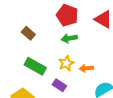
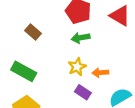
green rectangle: (35, 66) -> (24, 71), moved
purple rectangle: (59, 85) -> (83, 92), moved

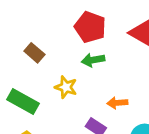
yellow star: (77, 67) -> (66, 87), moved, turned -30

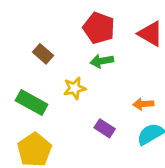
yellow star: (66, 87) -> (75, 88), turned -30
orange arrow: (117, 103) -> (143, 104), moved

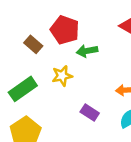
red pentagon: (99, 28) -> (65, 30), moved
green rectangle: (32, 103) -> (23, 89), turned -64

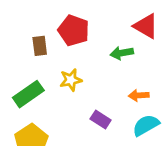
brown rectangle: (33, 44) -> (40, 46), turned 42
green arrow: (87, 51) -> (122, 53), moved

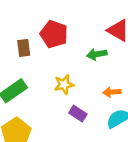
yellow star: (71, 80) -> (64, 84), moved

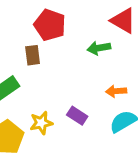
brown rectangle: (24, 48) -> (33, 55), moved
yellow star: (64, 84) -> (41, 123), moved

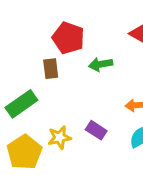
green arrow: (99, 48) -> (101, 64), moved

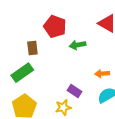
brown rectangle: (51, 69) -> (32, 48), moved
yellow star: (60, 138) -> (63, 107), moved

